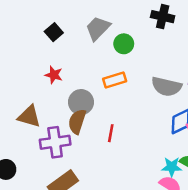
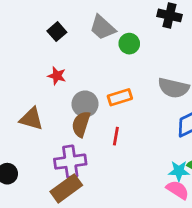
gray trapezoid: (98, 28) -> (102, 28), turned -92
orange rectangle: (115, 80) -> (120, 97), moved
purple cross: (55, 142) -> (70, 162), moved

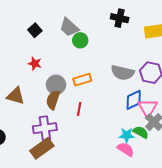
green circle: (129, 44) -> (80, 40), moved

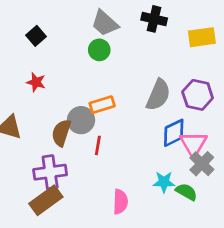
gray trapezoid: (69, 27) -> (105, 23), moved
gray semicircle: (123, 73) -> (158, 95), turned -80
gray circle: (56, 85) -> (81, 120), moved
green semicircle: (141, 132) -> (186, 192), moved
pink semicircle: (126, 149) -> (120, 202), moved, turned 60

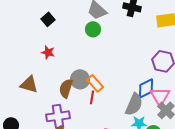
gray semicircle: (158, 95) -> (134, 104), moved
orange rectangle: (102, 105) -> (95, 83), moved, turned 66

